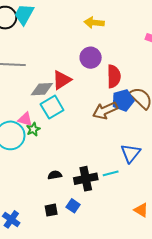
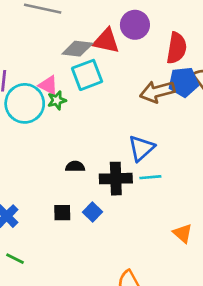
purple circle: (91, 58) -> (135, 25), moved
red triangle: (62, 80) -> (106, 41), turned 35
blue triangle: (131, 153) -> (141, 148), moved

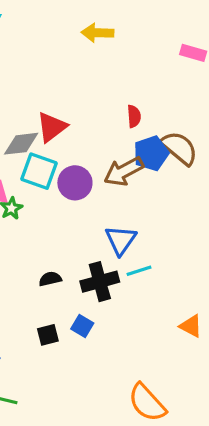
purple circle: (135, 25) -> (75, 183), moved
red triangle: (106, 41) -> (52, 127), turned -36
red semicircle: (177, 48) -> (134, 116), size x0.6
cyan square: (87, 75) -> (39, 171), turned -36

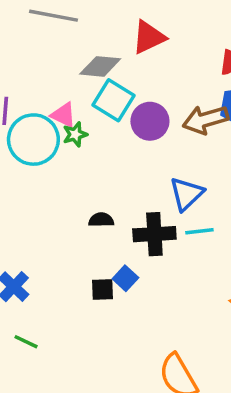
red triangle: (52, 127) -> (149, 37), moved
black square: (48, 335) -> (103, 290), moved

